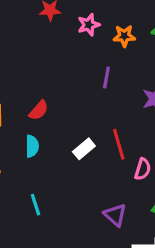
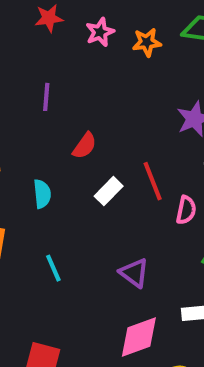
purple line: (106, 78) -> (46, 97), moved
red semicircle: (39, 110) -> (85, 146), moved
purple triangle: (115, 215) -> (134, 273), moved

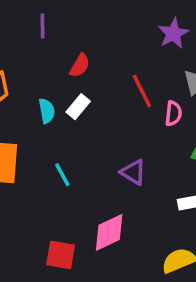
white rectangle: (109, 191) -> (78, 107), moved
pink diamond: (139, 337) -> (109, 232), moved

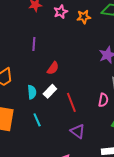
red line: (142, 91) -> (71, 102), moved
cyan line: (62, 175) -> (37, 120), moved

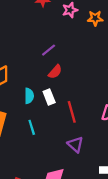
purple line: (34, 44) -> (49, 50), moved, turned 40
white rectangle: (50, 91) -> (49, 97), turned -72

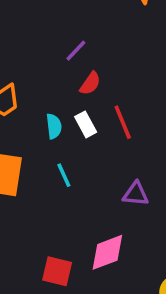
red line: (72, 112) -> (123, 122), moved
purple triangle: (75, 144) -> (136, 194), turned -30

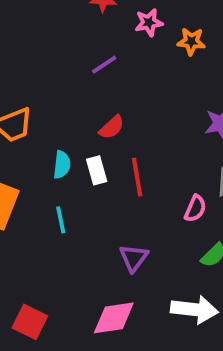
purple line: (76, 51) -> (104, 65), moved
purple triangle: (136, 194) -> (134, 258), turned 48
pink diamond: (107, 252) -> (114, 318), moved

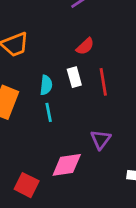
cyan semicircle: (62, 165) -> (46, 85), moved
pink diamond: (114, 318) -> (67, 165), moved

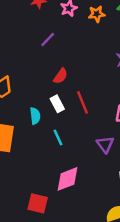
cyan line: (49, 112) -> (58, 137), moved
purple triangle: (101, 139) -> (105, 144), moved

